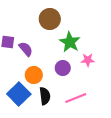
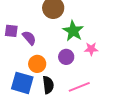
blue square: (19, 94) -> (22, 83), turned -30

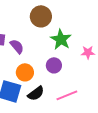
pink star: (91, 49) -> (88, 52), moved
black semicircle: (48, 85) -> (36, 93), turned 60

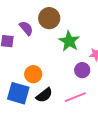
purple semicircle: (17, 46) -> (26, 28), moved
purple circle: (54, 65) -> (82, 70), moved

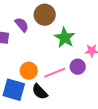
black semicircle: (44, 95) -> (40, 92), turned 84
pink line: (75, 97) -> (55, 73), moved

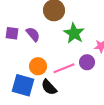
purple semicircle: (22, 25) -> (33, 34), moved

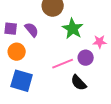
orange circle: (38, 66) -> (17, 52), moved
black semicircle: (49, 87) -> (79, 83), moved

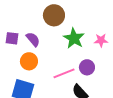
pink star: (100, 42) -> (101, 40), moved
orange circle: (17, 52) -> (29, 61), moved

